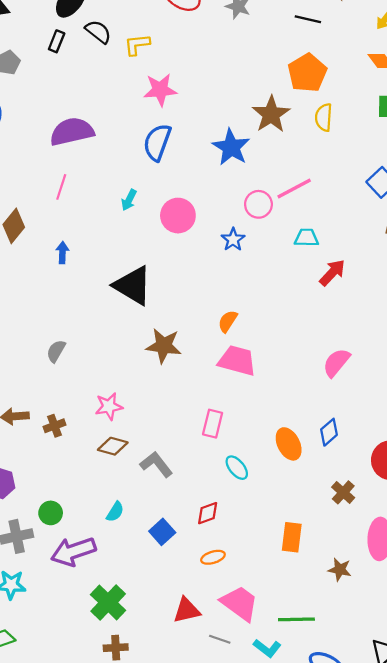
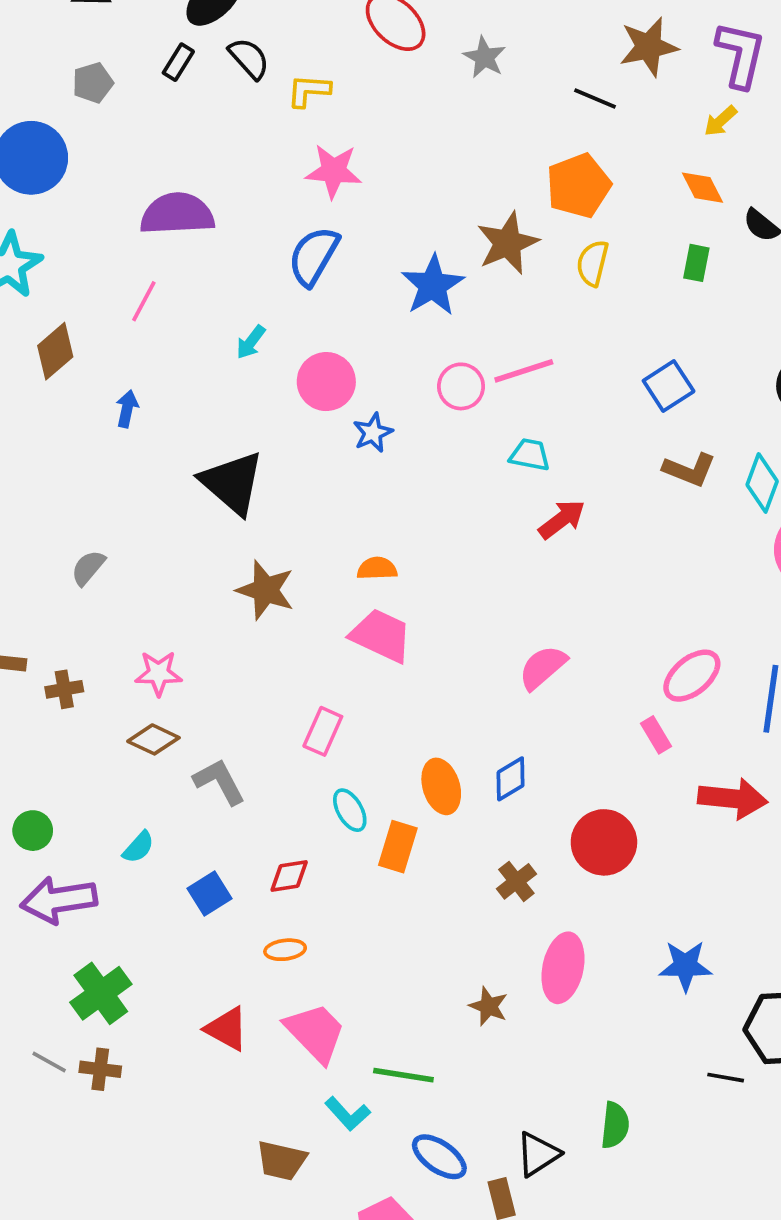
blue star: (233, 240) -> (373, 433), moved
orange semicircle: (228, 321) -> (377, 568), turned 45
orange rectangle: (292, 537) -> (398, 847), moved
red triangle: (187, 610) -> (227, 1029), turned 32
gray line: (220, 639) -> (49, 1062), moved

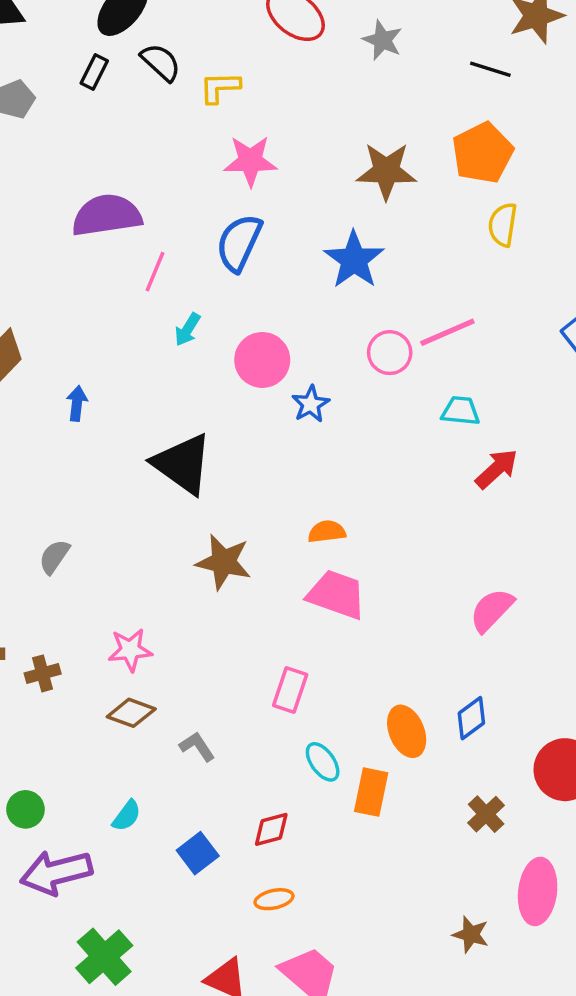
brown star: (508, 243) -> (386, 171), moved, turned 30
pink line: (144, 301) -> (155, 272), moved
gray L-shape: (219, 782) -> (197, 747), size x0.7

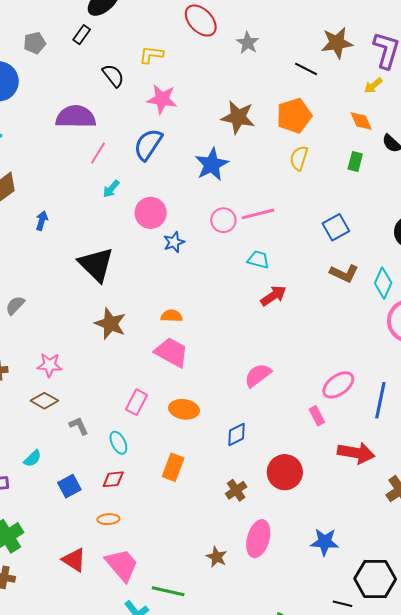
black semicircle: (161, 62) -> (113, 76), moved
orange ellipse: (407, 731) -> (184, 409), moved, turned -68
cyan ellipse: (323, 762) -> (118, 443), moved

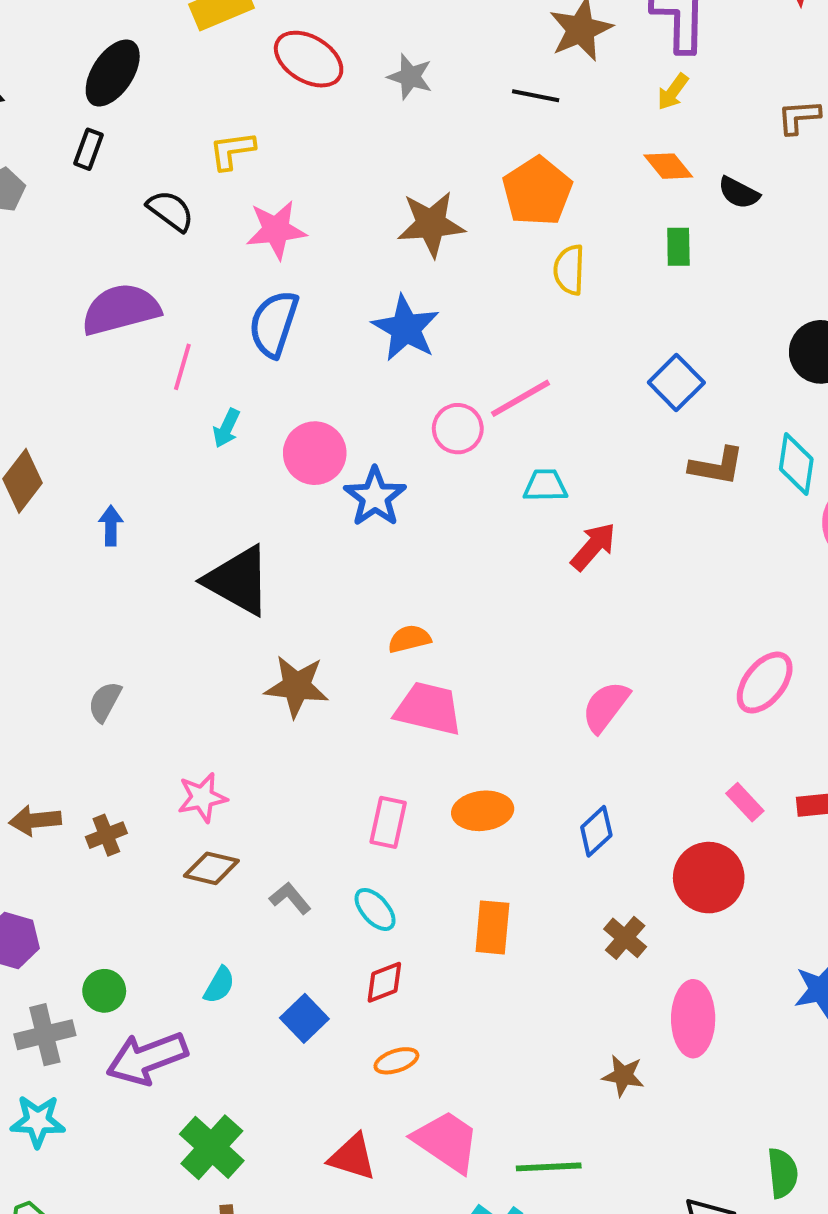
blue star: (174, 242) -> (375, 497), size x1.4
pink rectangle: (317, 416) -> (745, 802), moved

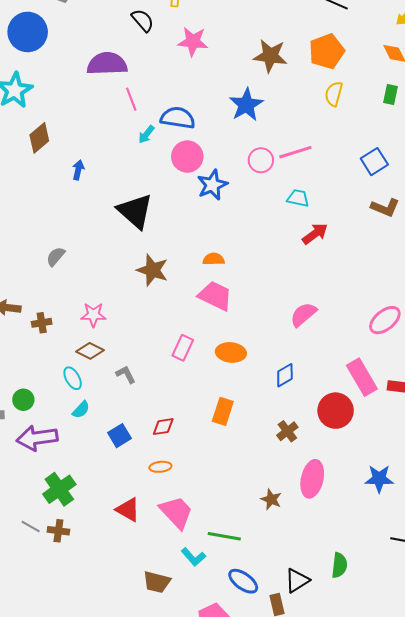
blue semicircle: (274, 324) -> (178, 118), moved, turned 68
pink line: (182, 367) -> (131, 99), turned -50
pink rectangle: (745, 802) -> (362, 377), size x1.8
cyan ellipse: (375, 909) -> (73, 378), moved

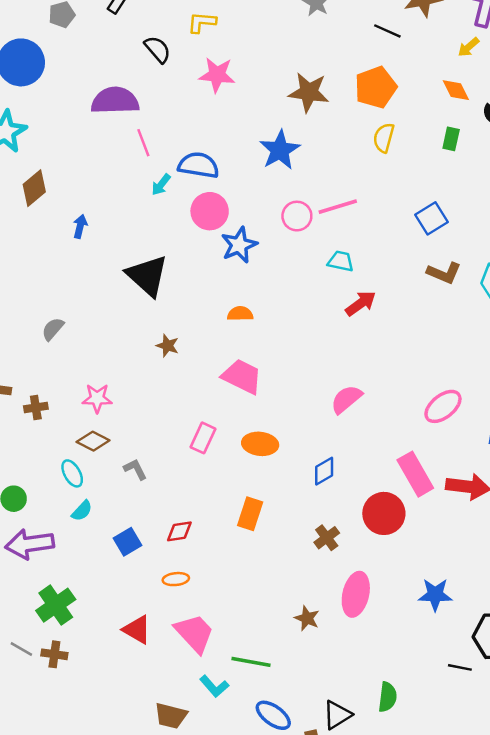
orange semicircle: (214, 259) -> (240, 314), moved
brown star: (152, 270) -> (168, 346), size x0.6

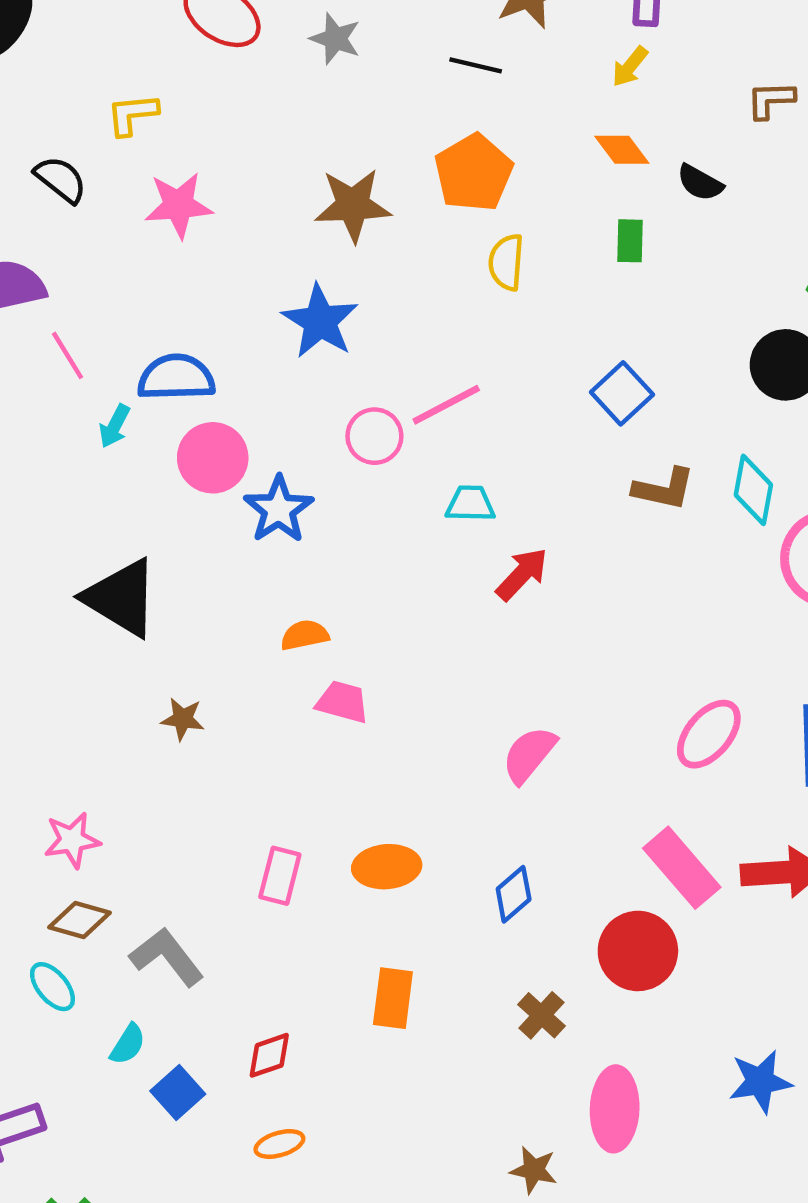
pink trapezoid: (242, 377) -> (342, 702), moved, size x0.7
gray L-shape: (135, 469) -> (167, 957), size x1.6
cyan semicircle: (82, 511) -> (128, 1044), moved

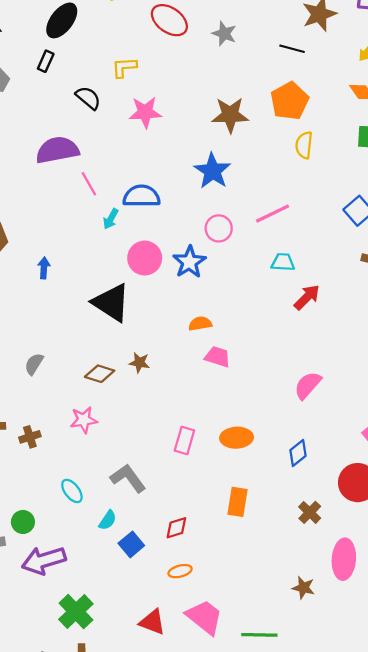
pink circle: (374, 436) -> (219, 228), moved
pink circle: (213, 458) -> (145, 258), moved
brown diamond: (79, 920) -> (100, 374), moved

